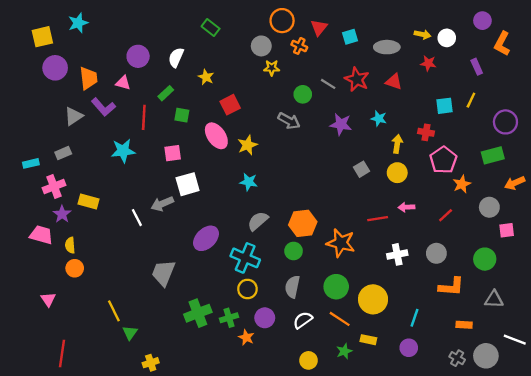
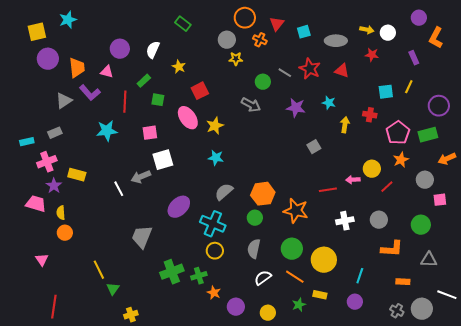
pink pentagon: (443, 160) -> (398, 133), moved
yellow circle: (397, 173) -> (372, 169), moved
purple circle: (265, 318) -> (236, 307), moved

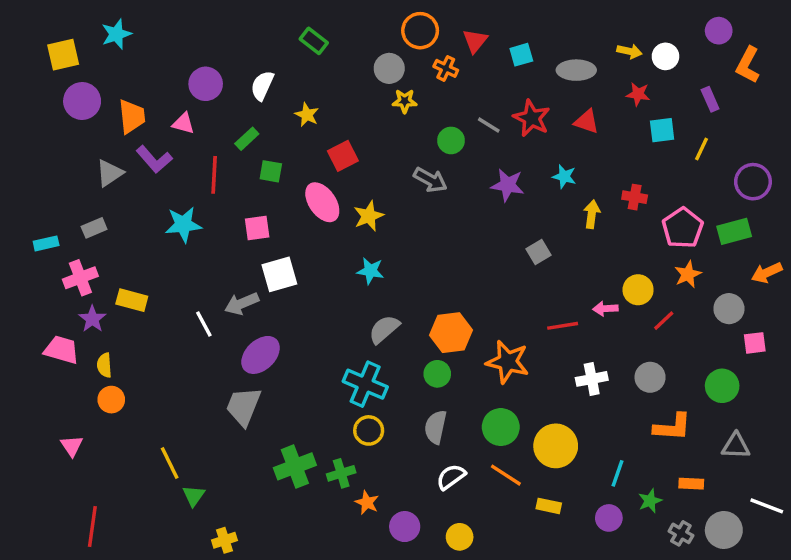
cyan square: (386, 92) -> (662, 130), moved
purple ellipse: (179, 207) -> (261, 355), moved
green star: (299, 305) -> (650, 501), moved

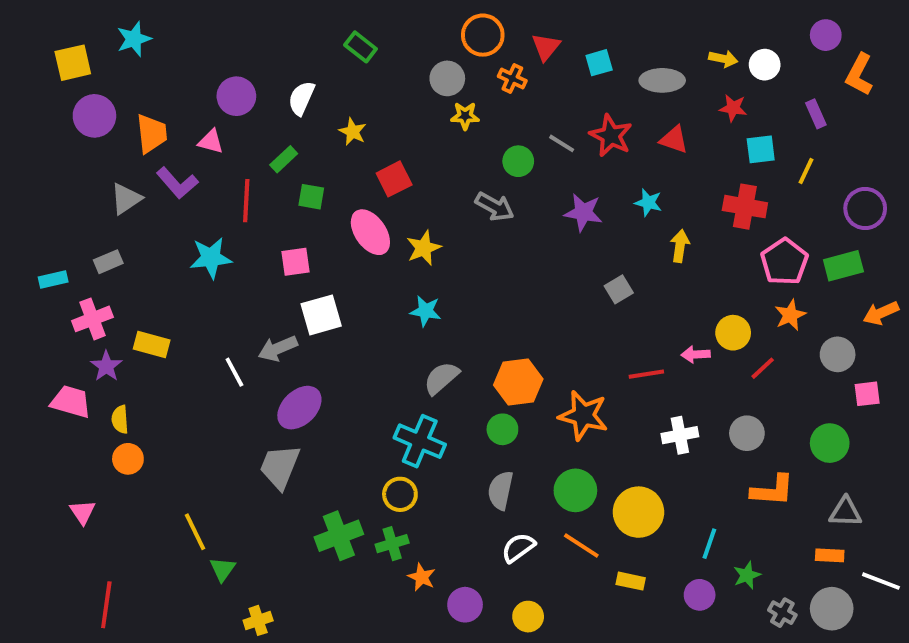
red cross: (635, 197) -> (745, 207), moved, size x1.5
yellow circle: (369, 430) -> (400, 494), moved
orange rectangle: (691, 484) -> (830, 555), moved

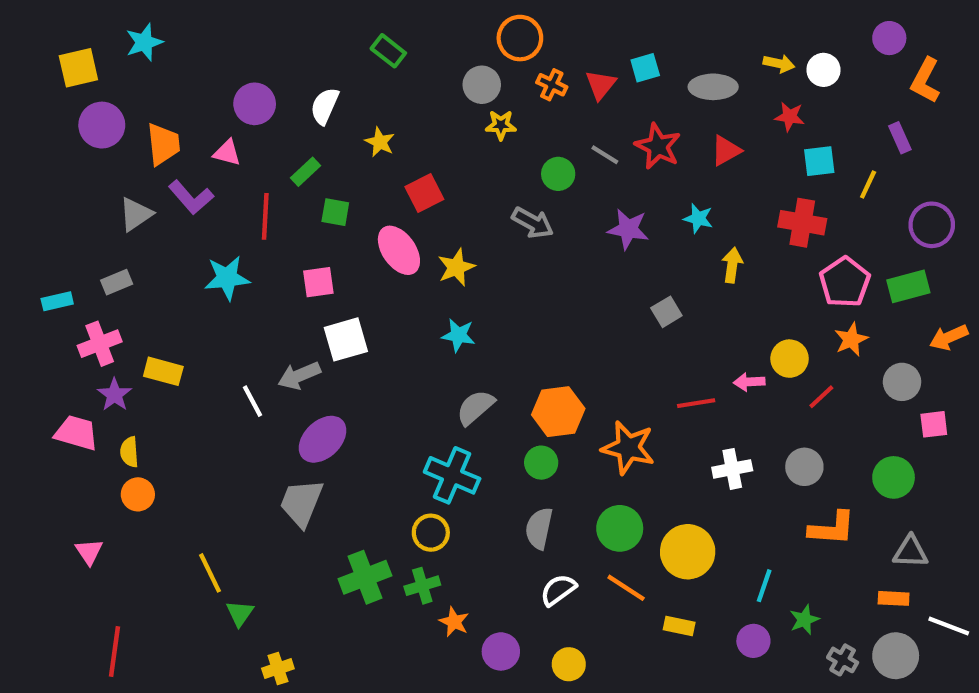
red triangle: (546, 47) -> (601, 85), moved
purple rectangle: (816, 114) -> (900, 138), moved
red triangle: (674, 140) -> (726, 151), turned -48

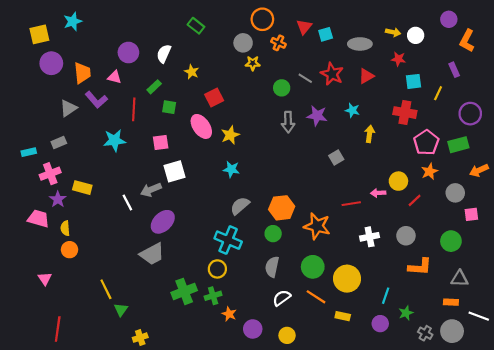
red triangle: (601, 85) -> (304, 27), moved
gray arrow: (533, 223) -> (288, 122), moved, turned 60
gray trapezoid: (301, 503) -> (152, 254), turned -140

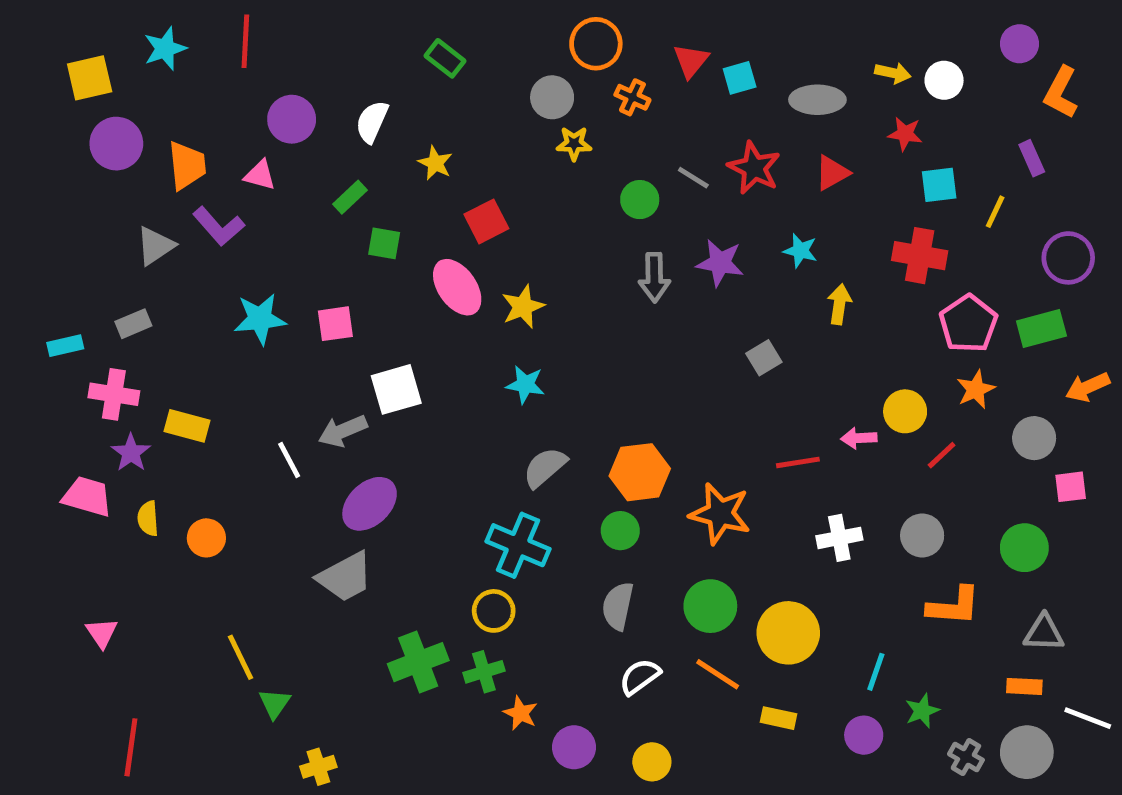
red line: (134, 109) -> (245, 41), moved
pink square: (161, 143) -> (335, 324), moved
pink cross: (50, 174) -> (114, 394), turned 30
orange circle: (69, 250) -> (206, 538), moved

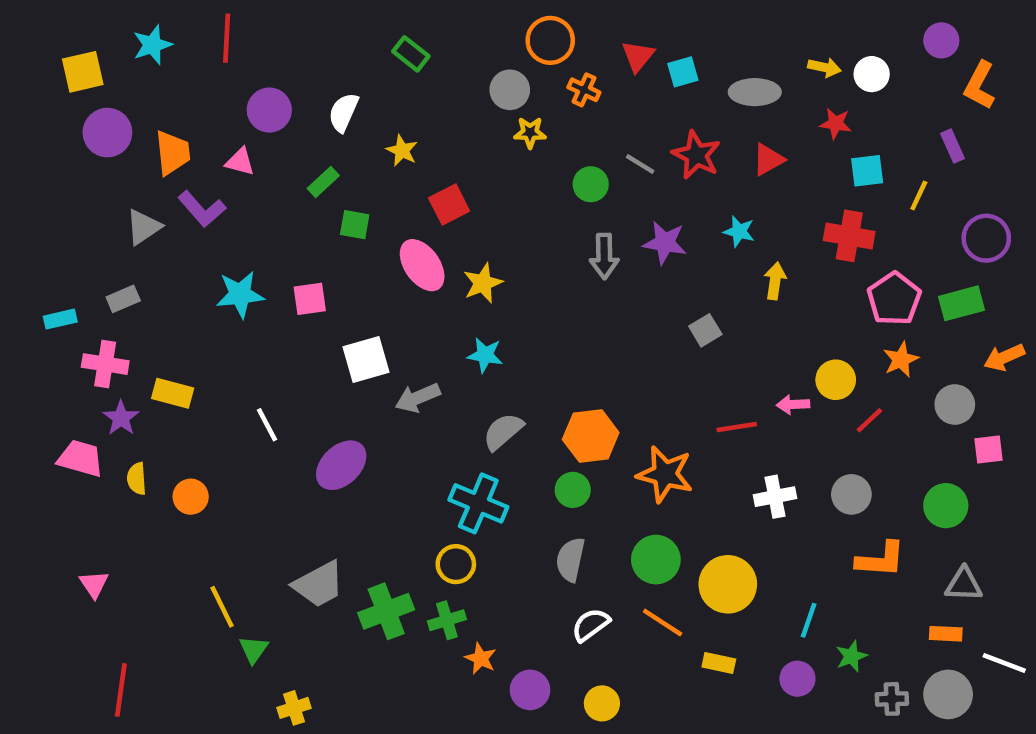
gray arrow: (343, 431) -> (418, 398), moved
gray trapezoid: (345, 577) -> (319, 584), moved
gray cross: (966, 757) -> (892, 699), turned -32

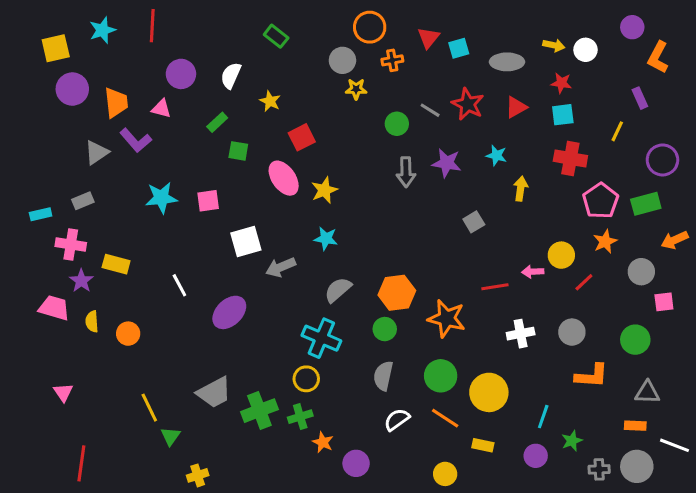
orange cross: (584, 90) -> (392, 60), turned -35
cyan square: (867, 171) -> (563, 115), moved
yellow circle: (602, 703) -> (445, 474), moved

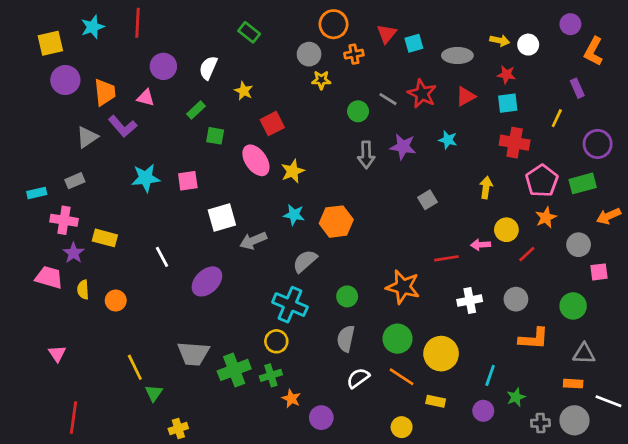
yellow arrow: (521, 189) -> (486, 188), moved
orange hexagon: (397, 293) -> (336, 222), moved
gray trapezoid: (214, 392) -> (193, 354), turned 32

